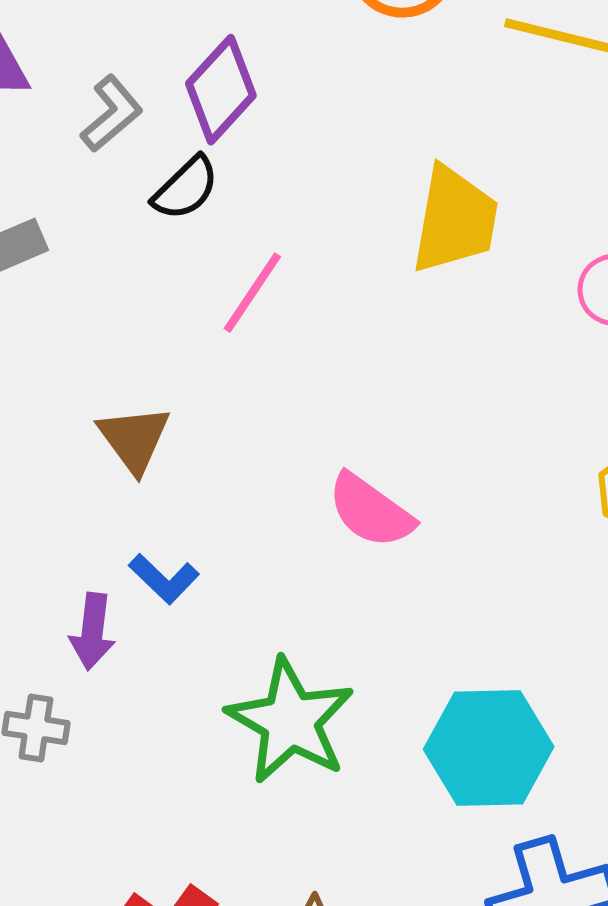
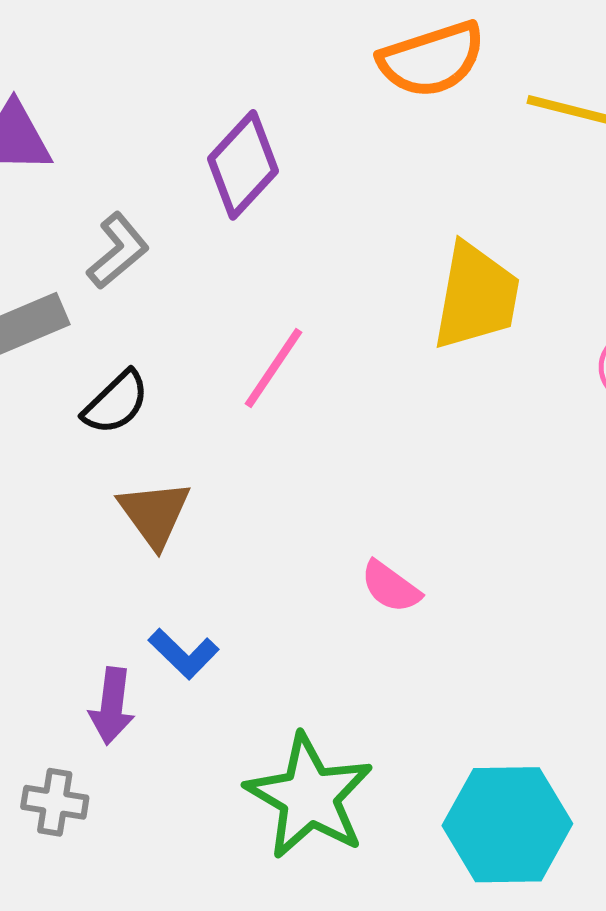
gray L-shape: (112, 114) -> (118, 251), moved
black semicircle: (186, 188) -> (116, 403), moved
pink semicircle: (371, 511) -> (391, 587), size x0.7

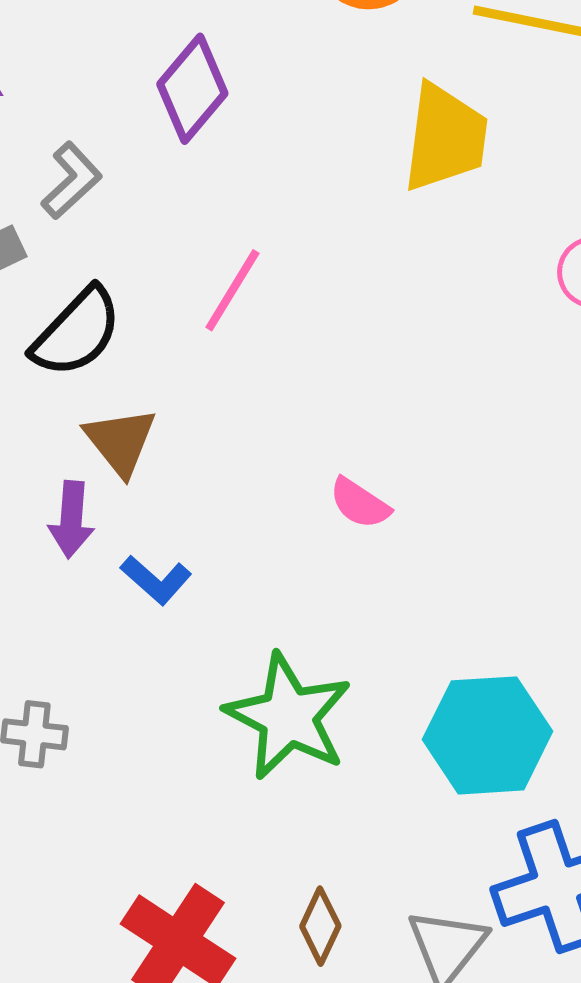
yellow trapezoid: (476, 296) -> (445, 138), moved
black semicircle: (116, 403) -> (77, 332), size x1.4
purple arrow: (112, 706) -> (71, 520), moved

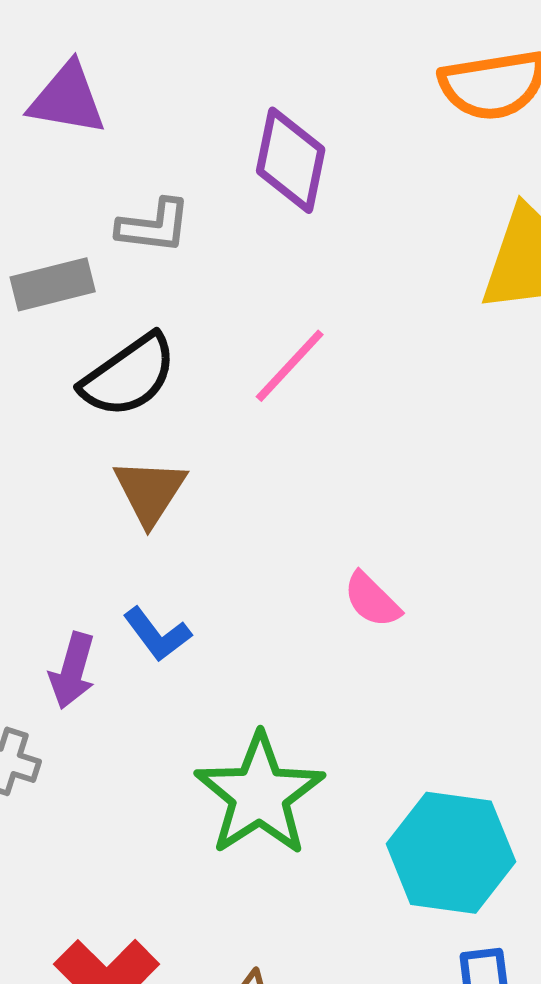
purple diamond: (192, 89) -> (291, 160), turned -40
gray L-shape: (71, 181) -> (154, 226), turned 38
purple arrow: (71, 520) -> (72, 671), moved

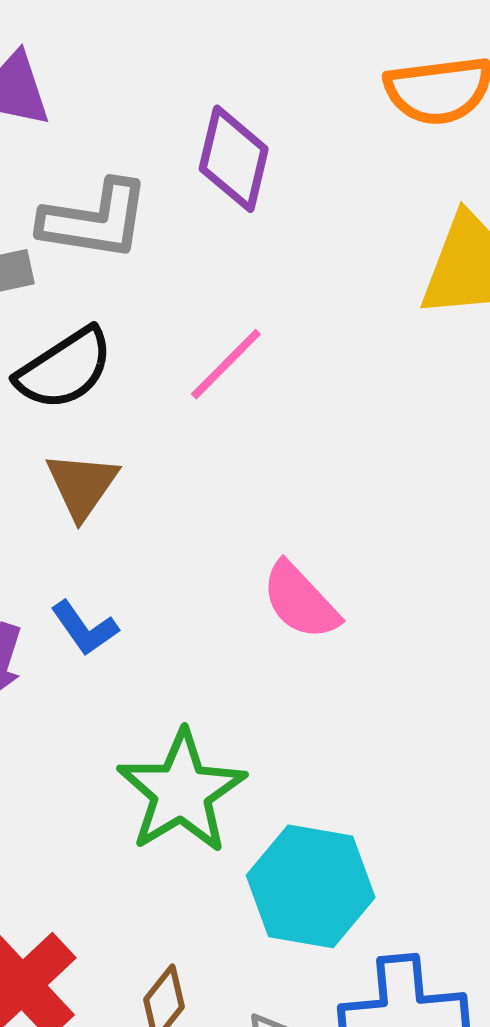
gray L-shape: (154, 226) -> (95, 220), size x1.5
pink semicircle: (372, 600) -> (300, 601), size x1.4
cyan hexagon: (451, 853) -> (311, 886), moved

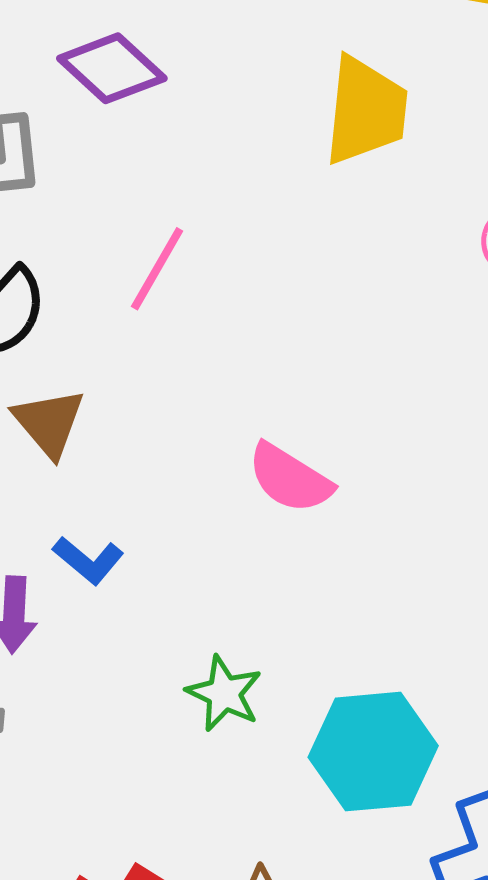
purple diamond: (234, 159) -> (112, 68), turned -46
green star: (181, 792) -> (224, 693), size x0.6

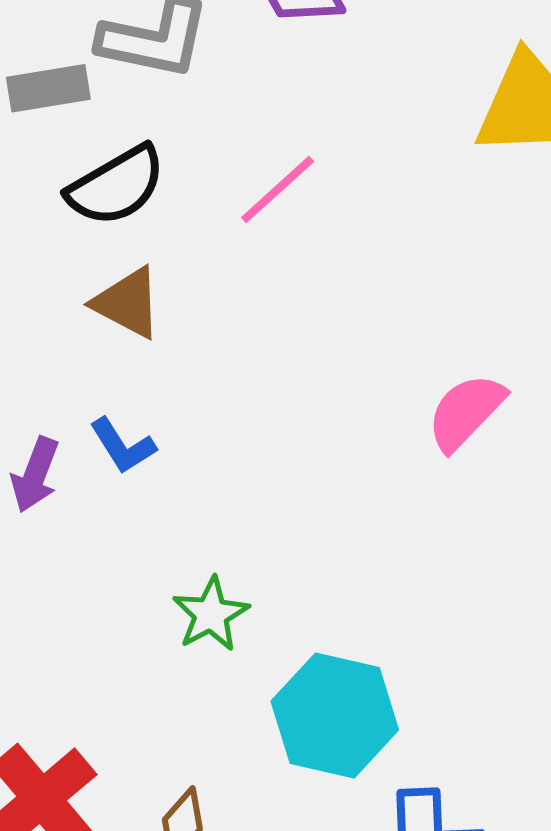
brown triangle: (49, 423) -> (127, 303), turned -40
pink semicircle: (290, 478) -> (466, 412), moved, turned 84

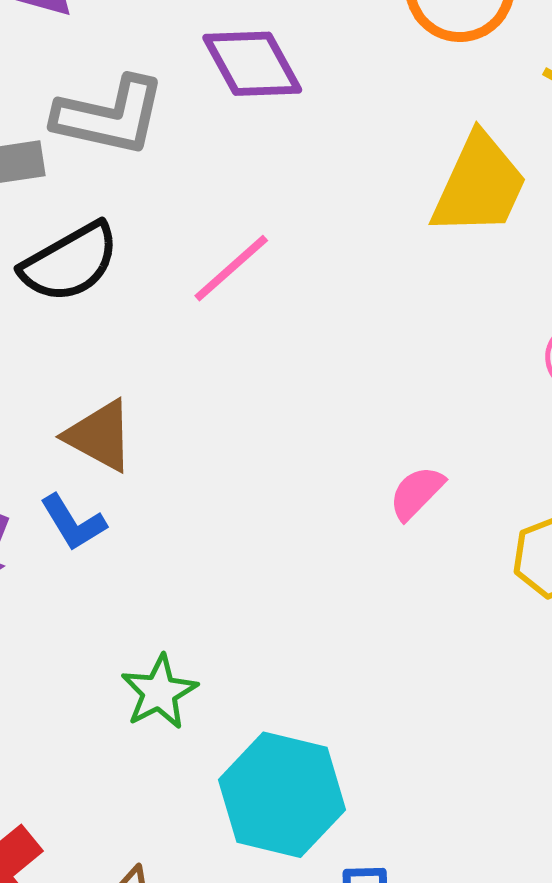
brown triangle: (127, 303) -> (100, 436), moved
pink semicircle: (466, 412) -> (417, 493), size x0.7

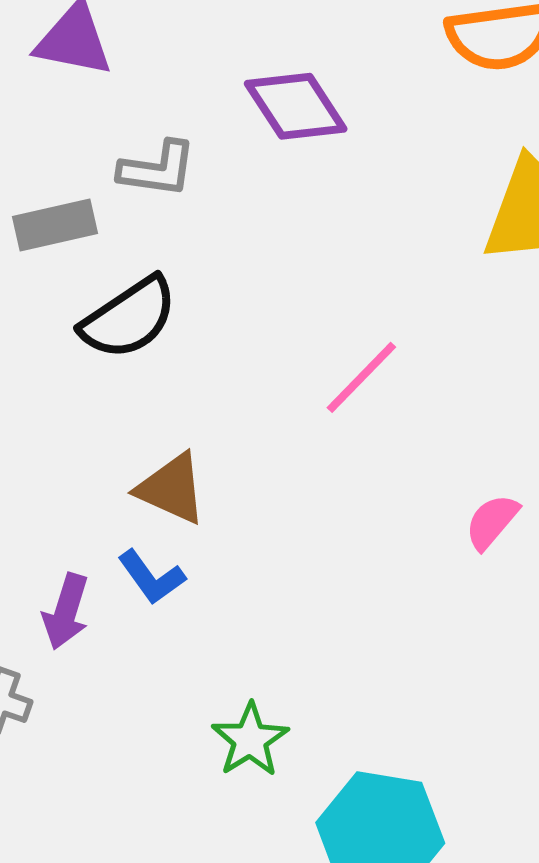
gray L-shape: (110, 116) -> (157, 169), size x0.7
pink line: (231, 268) -> (361, 377), moved

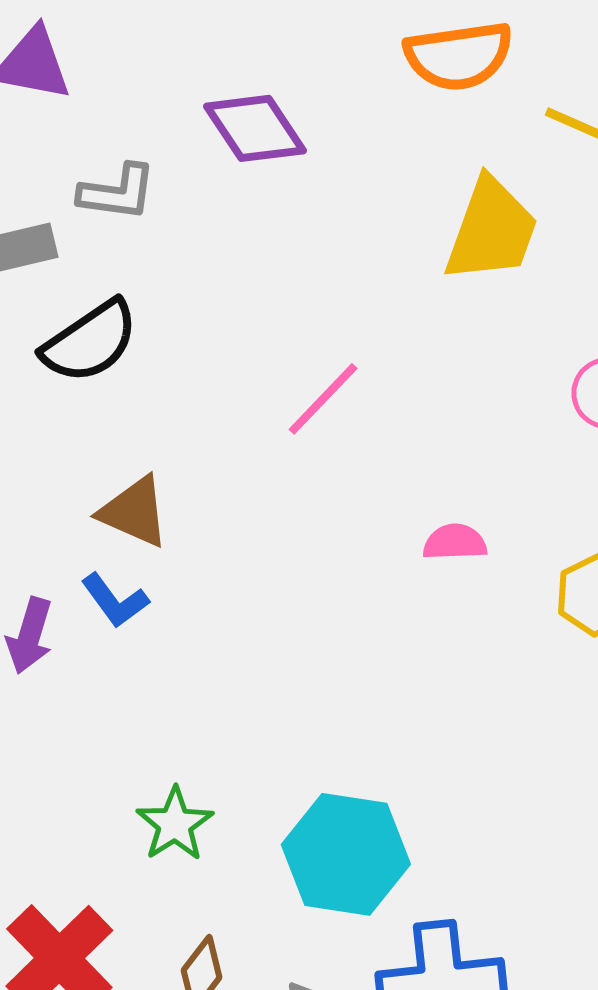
pink semicircle: (492, 522) -> (455, 542), turned 48
green star: (250, 740) -> (175, 824), moved

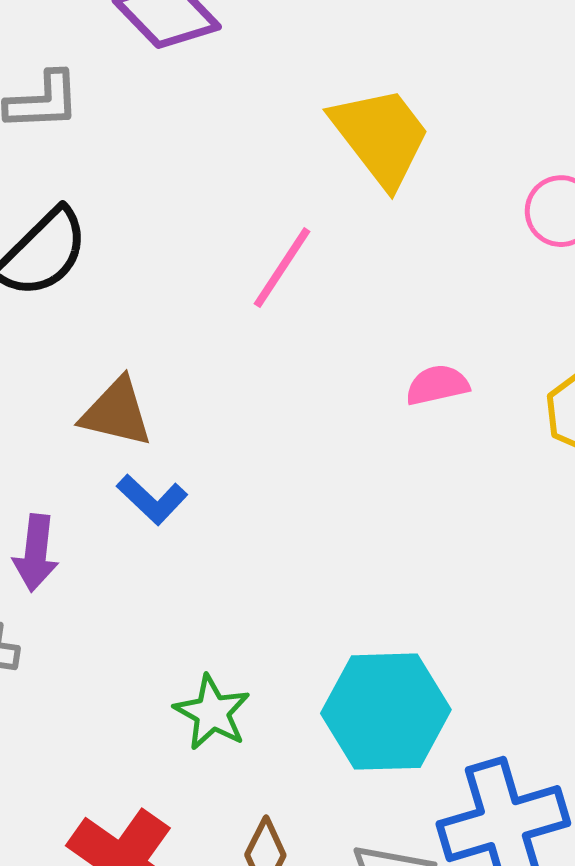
yellow trapezoid: (491, 230) -> (381, 136), moved, turned -47
blue L-shape: (115, 601) -> (152, 499), moved

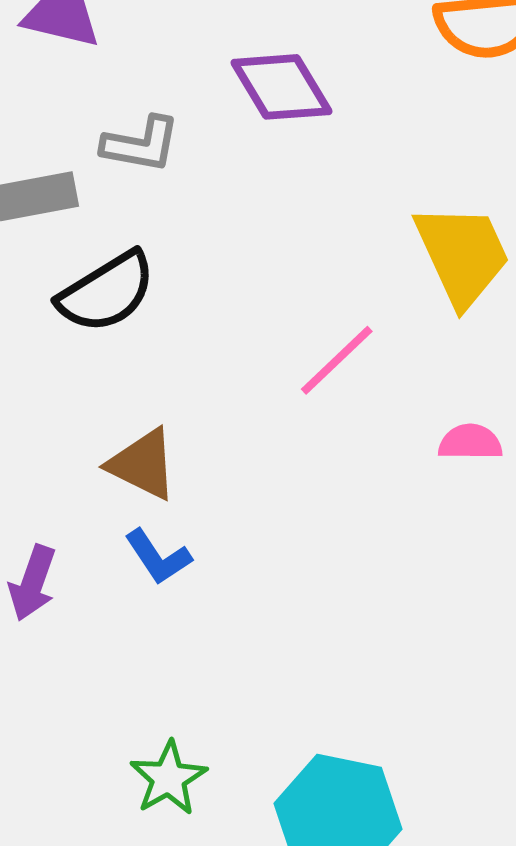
pink semicircle: (437, 385) -> (470, 442), moved

